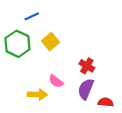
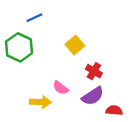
yellow square: (50, 42) -> (75, 45), moved
purple semicircle: (86, 89) -> (93, 96), turned -145

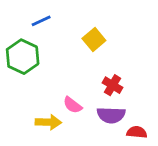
yellow square: (75, 45) -> (94, 39), moved
purple semicircle: (93, 96) -> (111, 115), turned 35

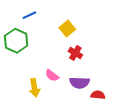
red cross: (112, 85) -> (75, 53), moved
yellow arrow: (48, 122) -> (34, 88), turned 78

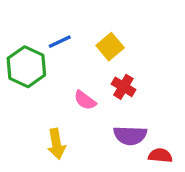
blue line: (29, 15) -> (60, 42), moved
pink semicircle: (52, 76) -> (85, 100), moved

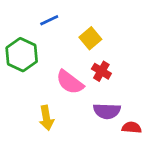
blue line: (60, 42) -> (49, 20), moved
pink semicircle: (85, 100) -> (70, 82), size x1.5

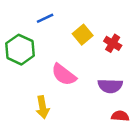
red cross: (101, 71) -> (113, 43), moved
purple semicircle: (107, 111) -> (110, 86), moved

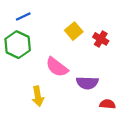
blue line: (45, 18) -> (23, 16), moved
purple semicircle: (110, 86) -> (87, 83), moved

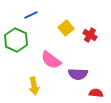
blue line: (23, 16) -> (31, 15), moved

